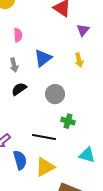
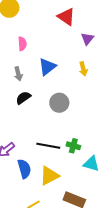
green cross: (68, 121) -> (73, 146), moved

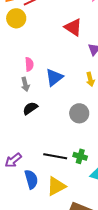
pink semicircle: (22, 44) -> (29, 64), moved
gray circle: (59, 103) -> (79, 113), moved

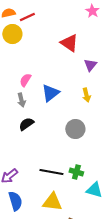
pink semicircle: (29, 64) -> (25, 80), turned -144
blue semicircle: (31, 179) -> (15, 201), moved
yellow triangle: (56, 186) -> (52, 202), turned 35

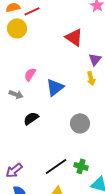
yellow arrow: (86, 95) -> (91, 78), moved
gray arrow: (21, 100) -> (16, 94), moved, turned -56
black line: (51, 172) -> (56, 166), turned -45

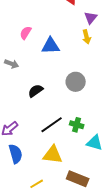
blue triangle: (55, 87) -> (51, 46), turned 36
gray arrow: (16, 94) -> (12, 64), moved
black semicircle: (31, 118) -> (36, 91), moved

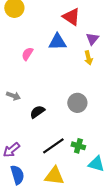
blue triangle: (51, 46) -> (57, 42), moved
gray arrow: (12, 64) -> (13, 96), moved

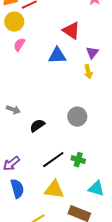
pink semicircle: (27, 54) -> (19, 45), moved
cyan triangle: (96, 164) -> (96, 189), moved

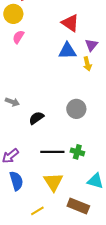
blue triangle: (57, 56) -> (67, 51), moved
black line: (53, 160) -> (52, 152), turned 35
yellow triangle: (54, 190) -> (53, 182), turned 50

